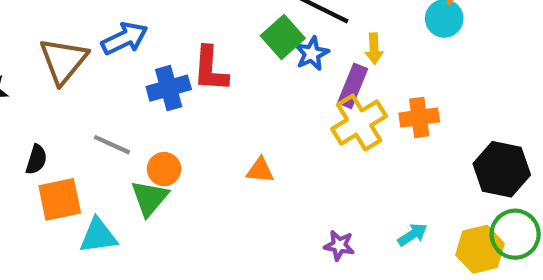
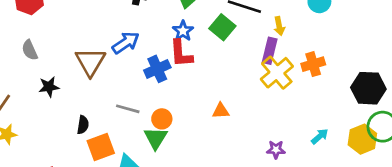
blue star: (312, 54) -> (183, 31), moved

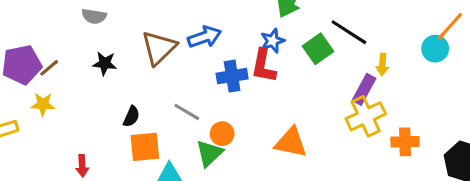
gray semicircle: (30, 50) -> (94, 16), turned -72
orange cross: (313, 64) -> (405, 142), moved
orange triangle: (221, 111) -> (291, 142), size x1.6

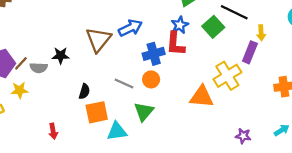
gray semicircle: (94, 16) -> (39, 68), moved
yellow cross: (366, 116) -> (227, 76), moved
orange circle: (222, 134) -> (151, 79), moved

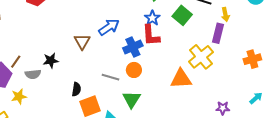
brown triangle: (98, 40) -> (82, 42), size x0.7
brown line: (21, 63) -> (16, 62), moved

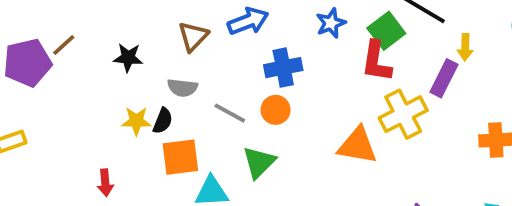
red L-shape: (151, 35) -> (376, 61), moved
gray semicircle: (33, 74) -> (182, 88), moved
yellow star: (19, 97) -> (136, 121), moved

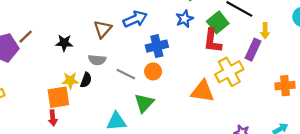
orange square: (180, 157) -> (58, 97), moved

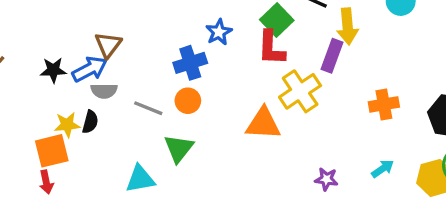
blue arrow: (135, 19) -> (90, 69), moved
blue star: (184, 19) -> (219, 32), moved
yellow arrow: (265, 31) -> (347, 26), size x1.5

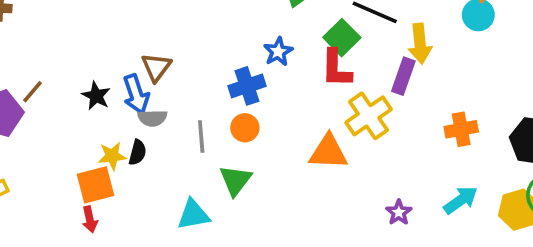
blue arrow: (90, 69) -> (136, 94), turned 100
black star: (53, 70) -> (96, 96), turned 30
gray line: (148, 108) -> (201, 137), turned 64
cyan arrow: (383, 169) -> (461, 200), size x1.4
purple star: (326, 179) -> (399, 212), turned 30

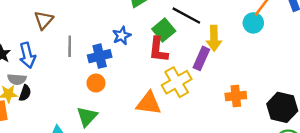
brown triangle: (156, 67) -> (44, 20), moved
gray semicircle: (152, 118) -> (17, 79), moved
gray line: (201, 137) -> (70, 46), moved

